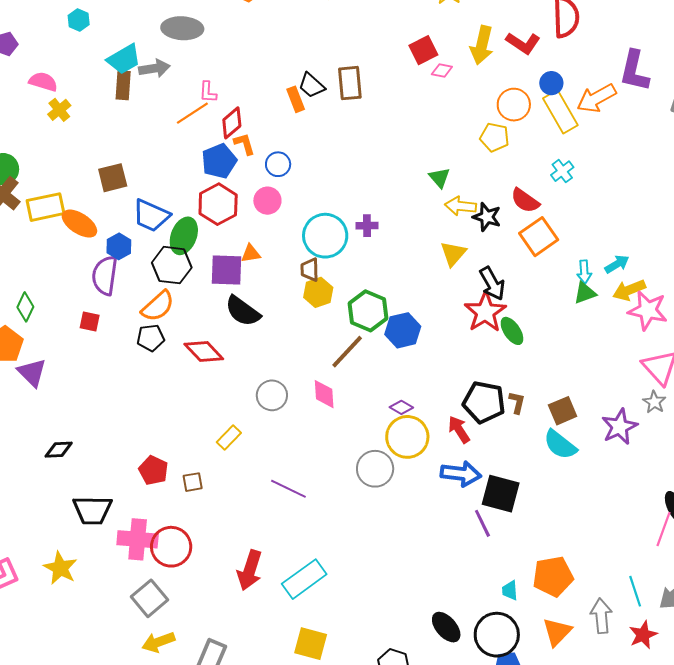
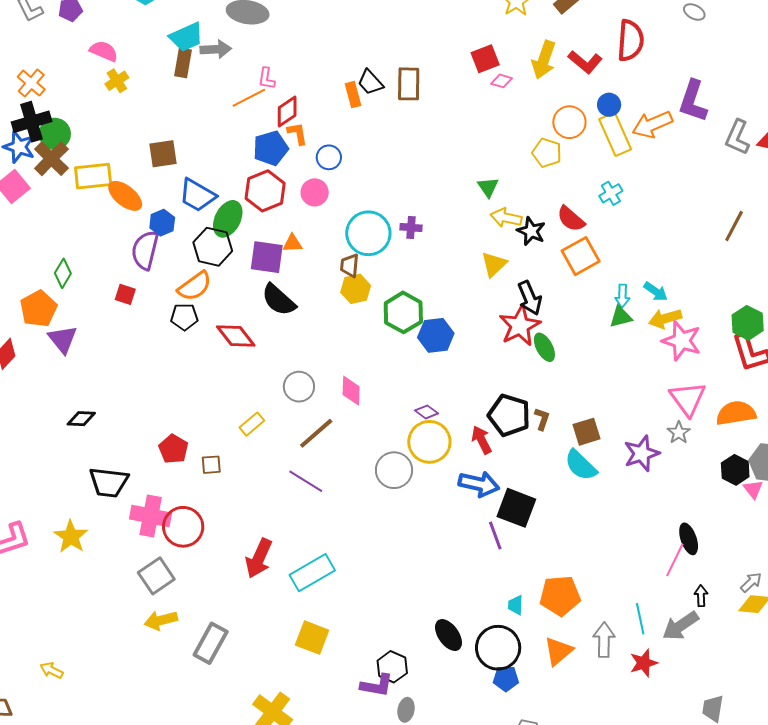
cyan arrow: (617, 264) -> (656, 292), turned 60
brown line: (347, 352) -> (316, 433), moved

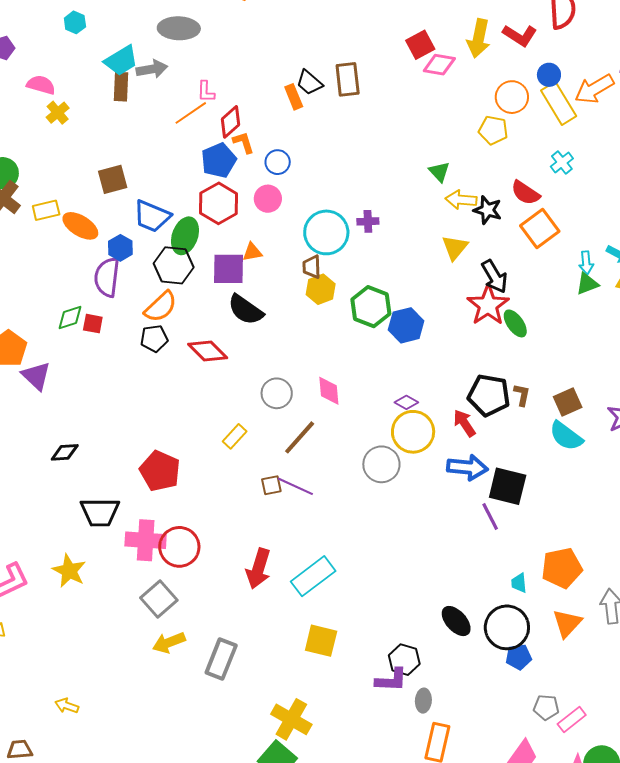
pink diamond: (502, 81) -> (439, 65), size x1.5
yellow rectangle: (93, 176) -> (46, 210), size x0.7
green diamond: (63, 273) -> (70, 317), moved, turned 48
red pentagon: (173, 449) -> (160, 471), size x1.4
brown square: (211, 465) -> (271, 485), moved

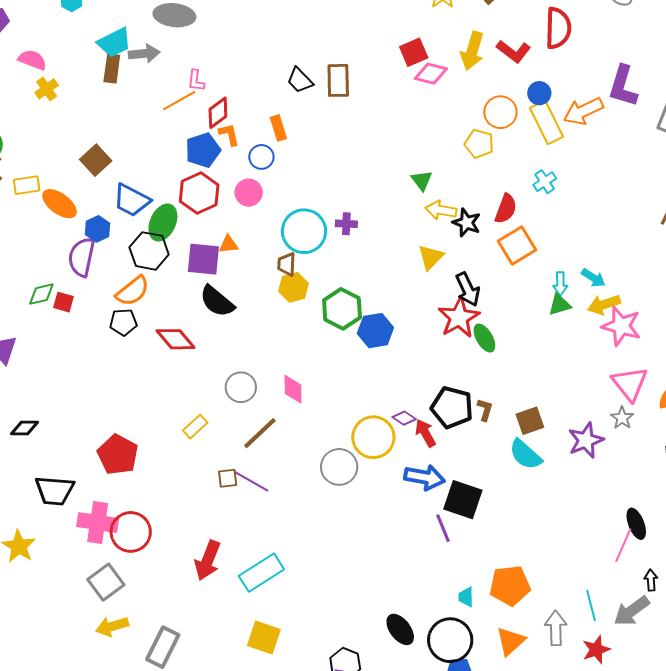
orange rectangle: (294, 97) -> (278, 128), moved
brown square: (113, 179) -> (96, 160), turned -32
red semicircle: (525, 193) -> (506, 209), turned -108
purple diamond: (406, 402) -> (404, 418), moved

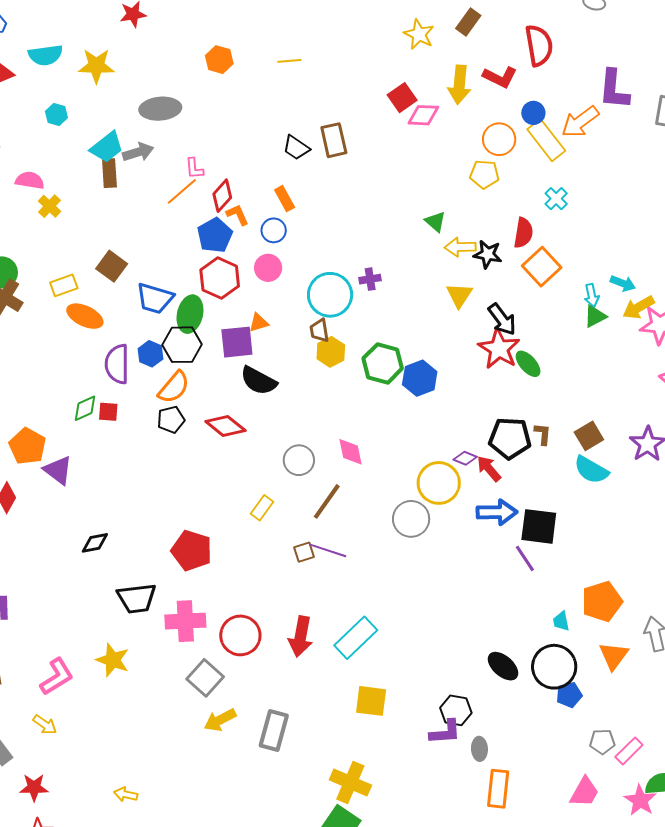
yellow rectangle: (27, 185) -> (64, 285), moved
blue hexagon: (97, 229) -> (151, 354), moved
red circle: (131, 532) -> (240, 635), moved

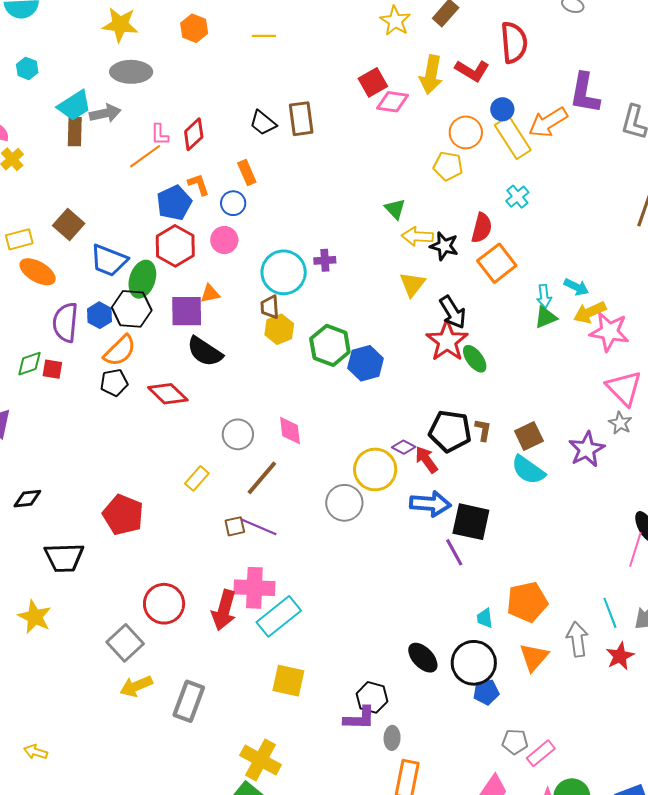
yellow star: (96, 66) -> (120, 25), moved
red diamond: (222, 196) -> (194, 134), moved
pink cross: (185, 621) -> (254, 588), moved

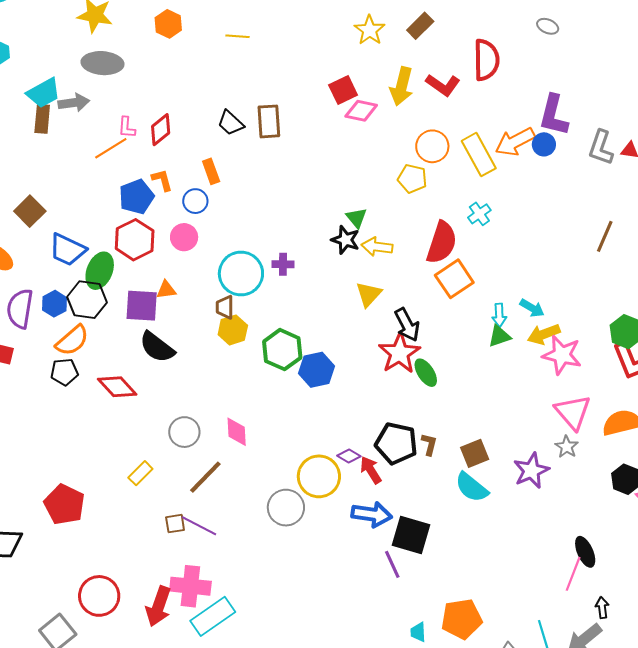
blue circle: (502, 109) -> (544, 144), moved
red semicircle: (482, 228) -> (442, 243), size x1.4
black star: (444, 246) -> (345, 240), moved

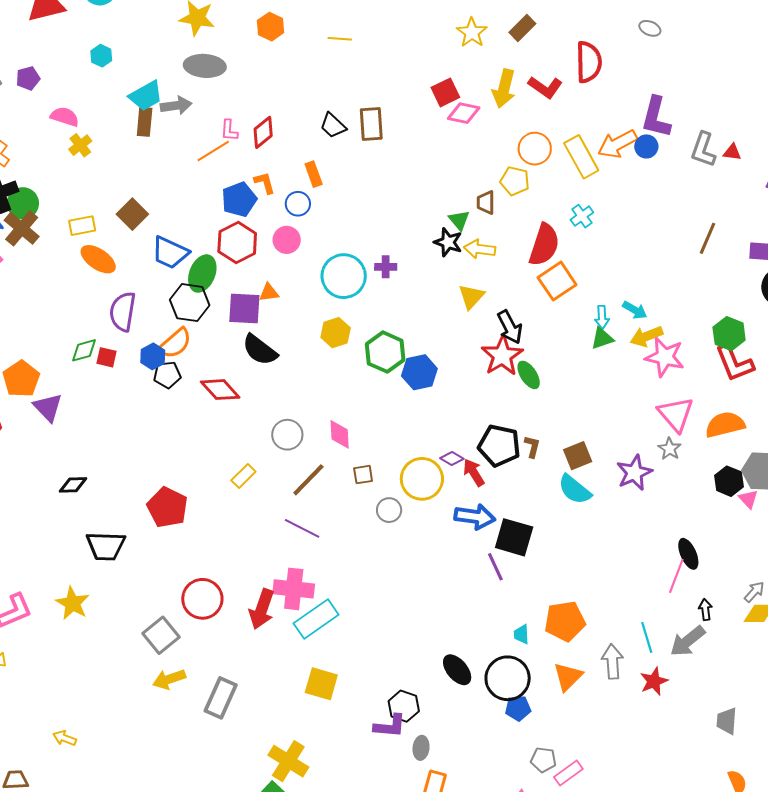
blue hexagon: (54, 304) -> (153, 356), moved
brown trapezoid: (225, 307) -> (486, 202), moved
gray circle: (286, 508) -> (389, 510), size x0.7
brown square: (175, 524) -> (363, 475), moved

